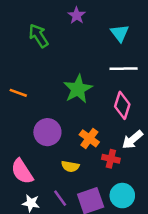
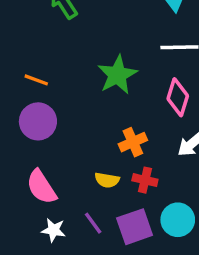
purple circle: (47, 132) -> (38, 121), moved
orange cross: (89, 138) -> (133, 142), turned 30
red cross: (111, 159) -> (145, 180), moved

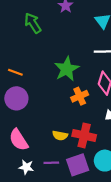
orange cross: (133, 142) -> (80, 96), moved
red cross: (145, 180) -> (84, 135), size x1.5
purple line: (93, 223) -> (51, 163), turned -56

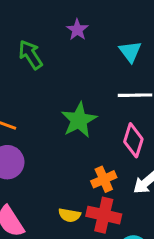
orange cross: (80, 96) -> (104, 179), moved

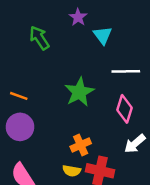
cyan triangle: (130, 52) -> (103, 35), moved
orange cross: (104, 179) -> (81, 145), moved

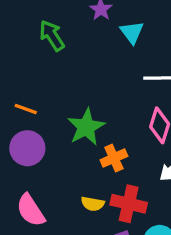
green star: (79, 92) -> (86, 127), moved
orange cross: (81, 145) -> (114, 158), moved

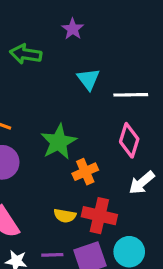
cyan triangle: (132, 32) -> (88, 79), moved
green arrow: (52, 36) -> (26, 54), turned -48

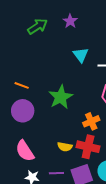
green arrow: (26, 54) -> (37, 26), moved, turned 138
orange cross: (85, 172) -> (91, 121), moved

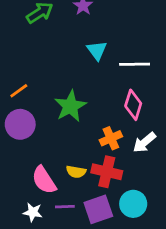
orange line: (22, 85) -> (19, 91), turned -56
pink semicircle: (25, 151) -> (44, 180), moved

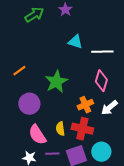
cyan triangle: (97, 50) -> (75, 42), turned -35
purple circle: (20, 124) -> (29, 104), moved
yellow semicircle: (76, 172) -> (60, 129), turned 72

